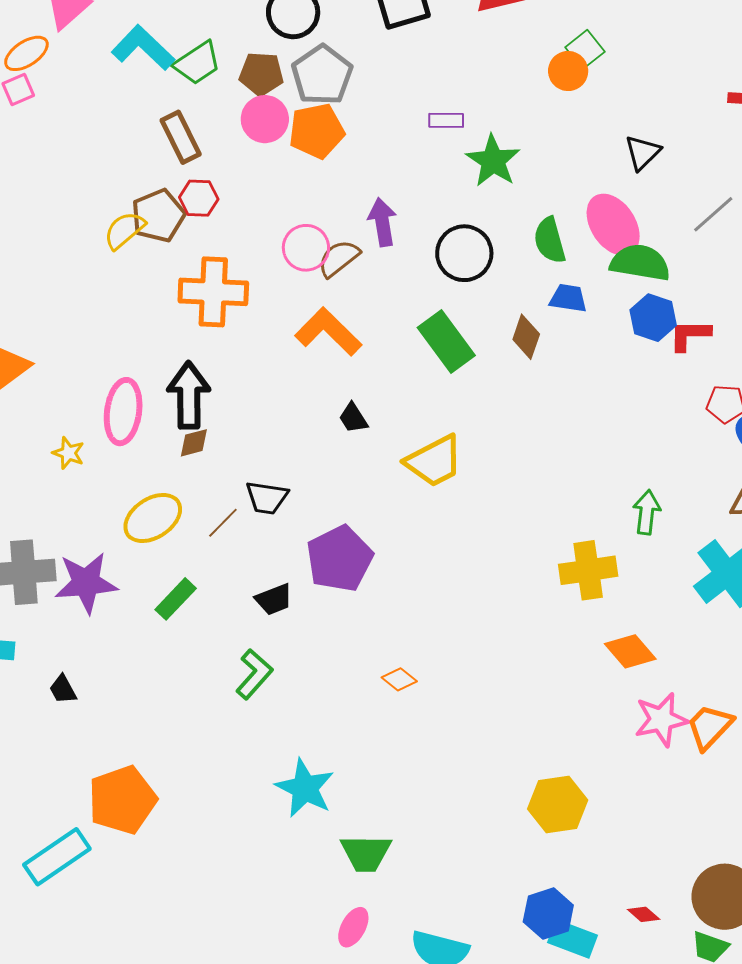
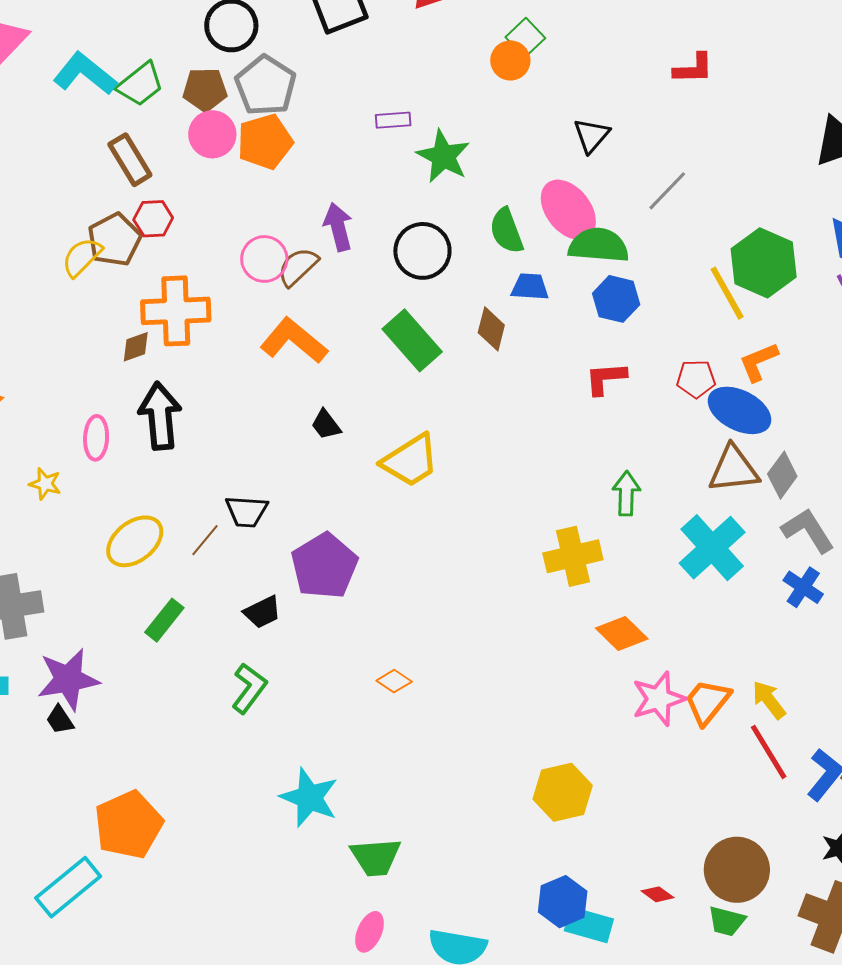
red L-shape: (690, 335) -> (606, 378), moved
pink ellipse: (123, 412) -> (96, 438), size x0.7
brown diamond: (194, 443) -> (136, 347), moved
purple star: (86, 583) -> (68, 679), moved

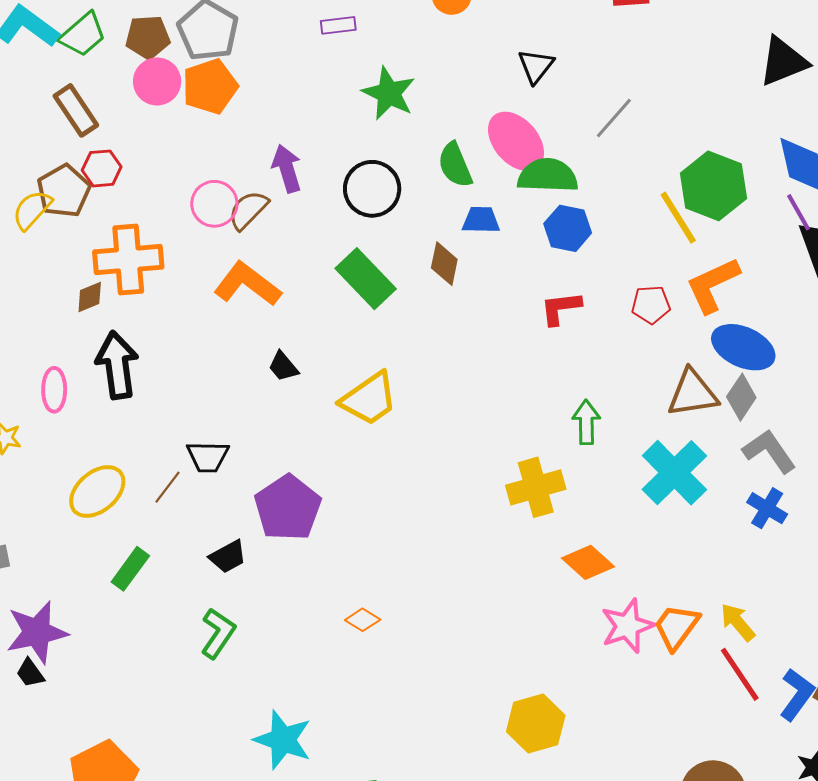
purple rectangle: (393, 120) -> (338, 25), moved
orange L-shape: (759, 362) -> (713, 285), size x1.4
blue ellipse: (739, 410) -> (743, 347), moved

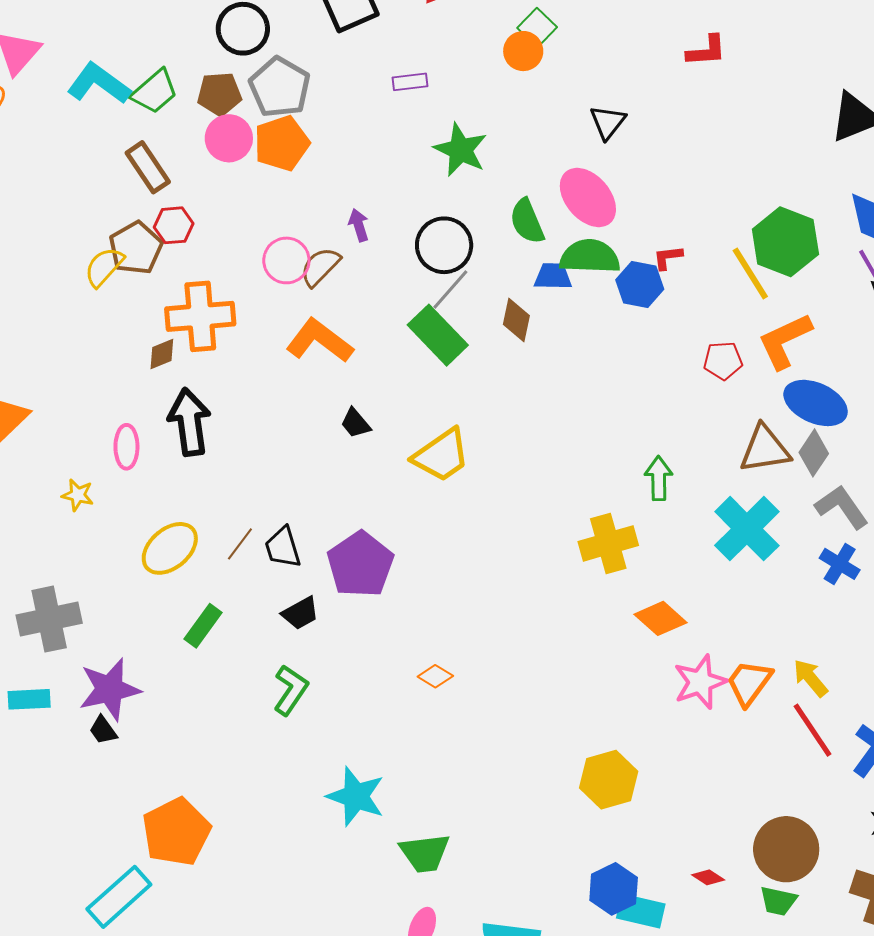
gray line: (614, 118) -> (450, 290), moved
purple arrow: (287, 169) -> (359, 225), size x0.7
green semicircle: (548, 176) -> (590, 257), moved
red L-shape: (561, 308) -> (668, 257), moved, size x0.7
black trapezoid: (208, 457) -> (283, 548), moved, turned 72

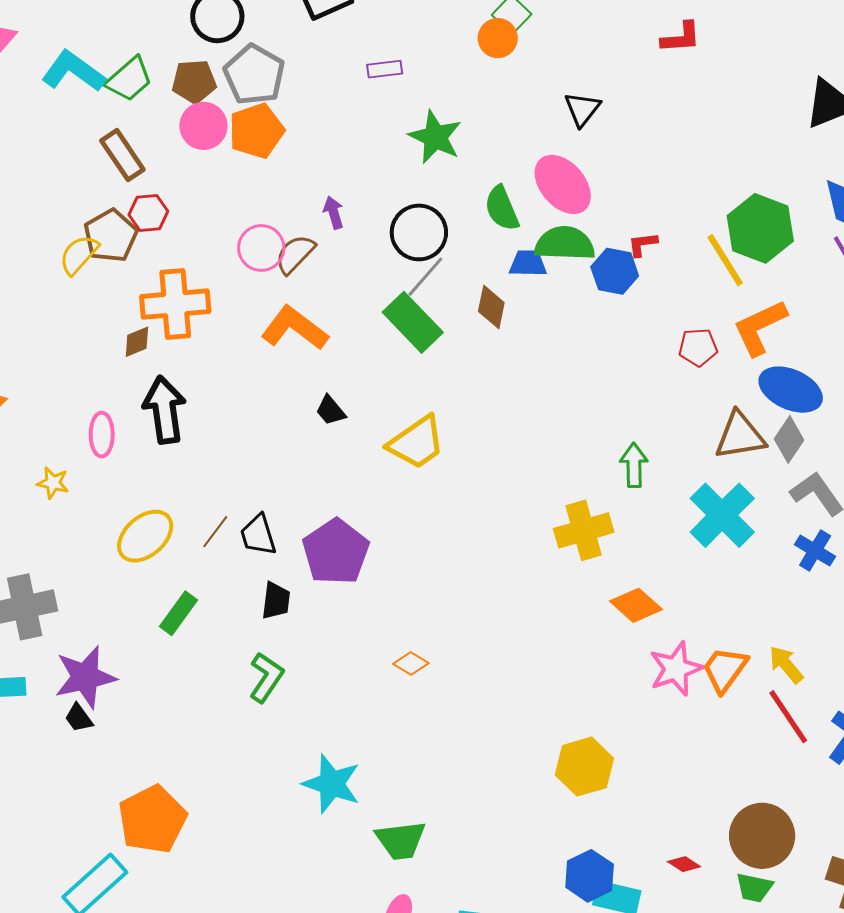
black trapezoid: (300, 613) -> (276, 601), turned -54

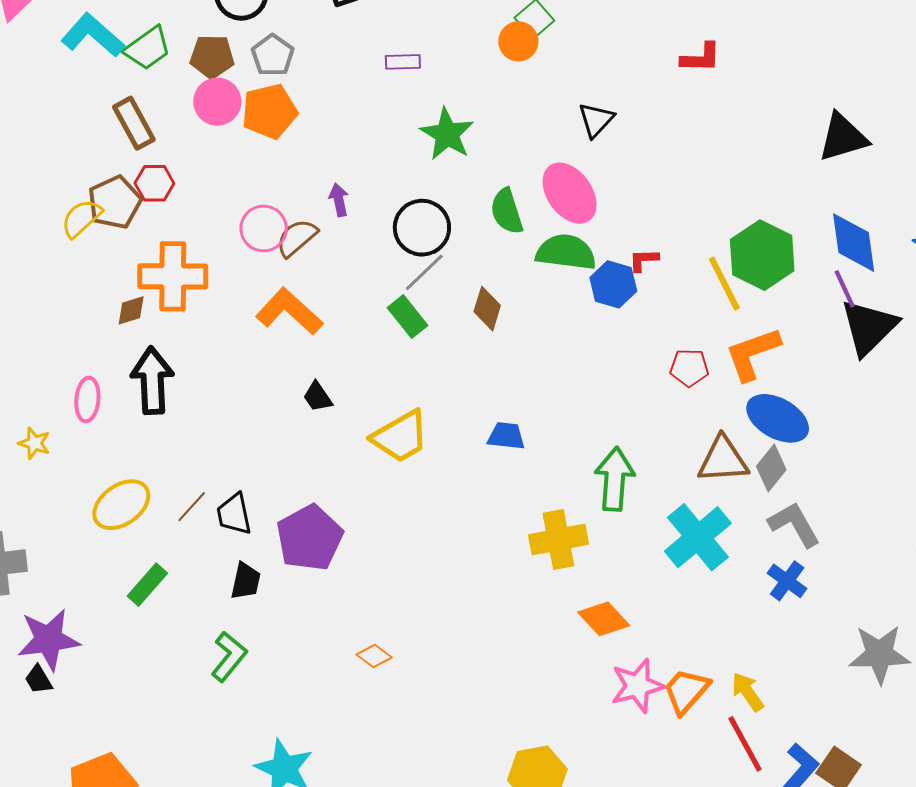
gray pentagon: (254, 75) -> (273, 55), size x0.7
blue trapezoid: (528, 263) -> (506, 436), moved
green rectangle: (413, 322) -> (408, 317), size x0.7
green arrow: (634, 465) -> (615, 479), size x1.4

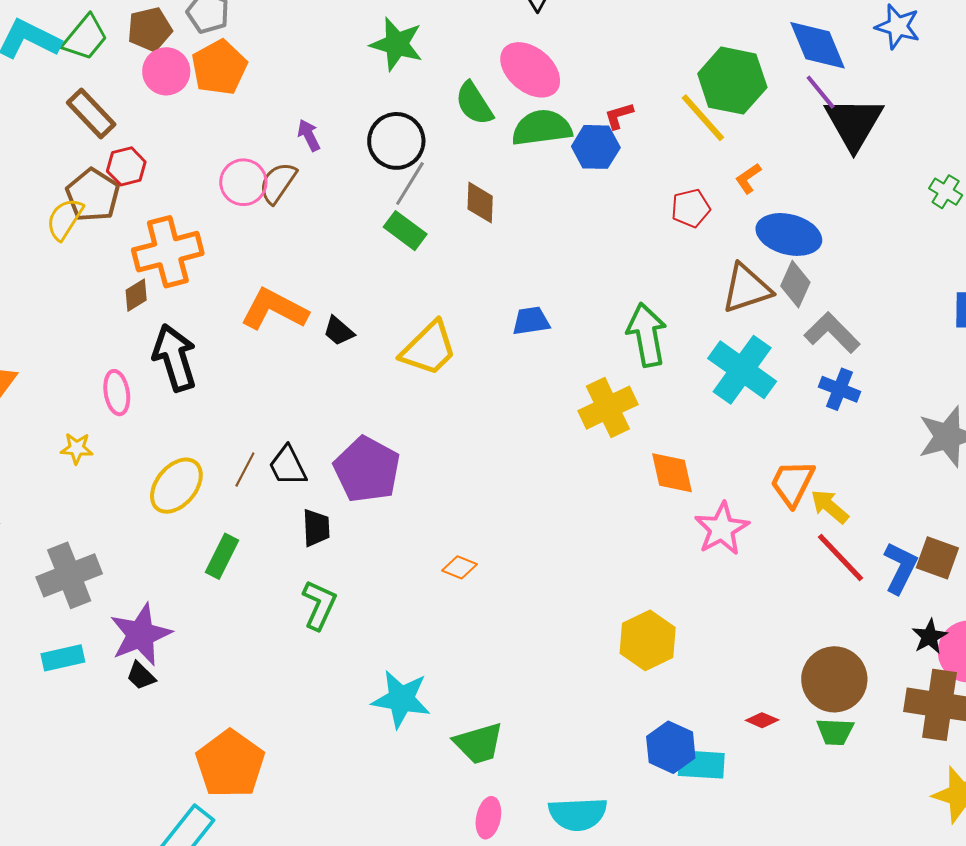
orange L-shape: (289, 311) -> (274, 309), moved
orange L-shape: (753, 354) -> (748, 178), size x0.5
orange diamond: (604, 619) -> (672, 473), turned 45
orange trapezoid: (686, 691) -> (792, 483), moved

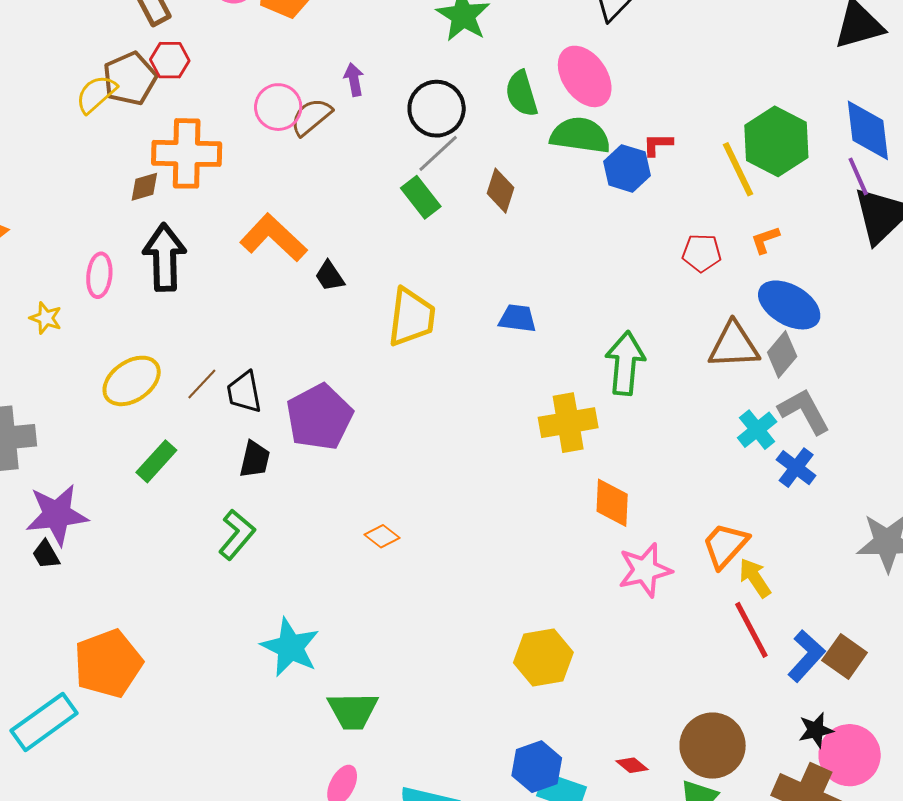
yellow trapezoid: (429, 348) -> (412, 317), turned -54
cyan cross: (742, 370) -> (757, 430), moved, size x0.6

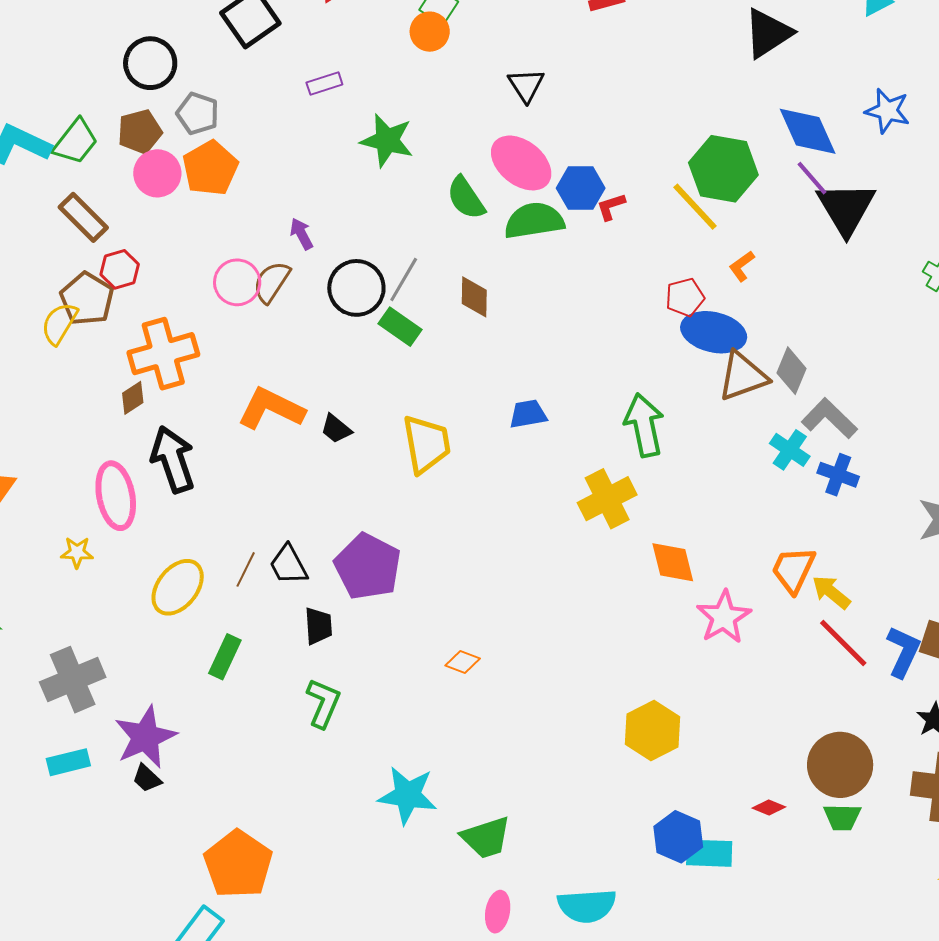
black circle: (437, 109) -> (356, 288), moved
blue hexagon: (627, 168) -> (581, 188), moved
pink ellipse: (99, 275) -> (116, 496), size x1.5
blue ellipse: (789, 305) -> (714, 332), moved

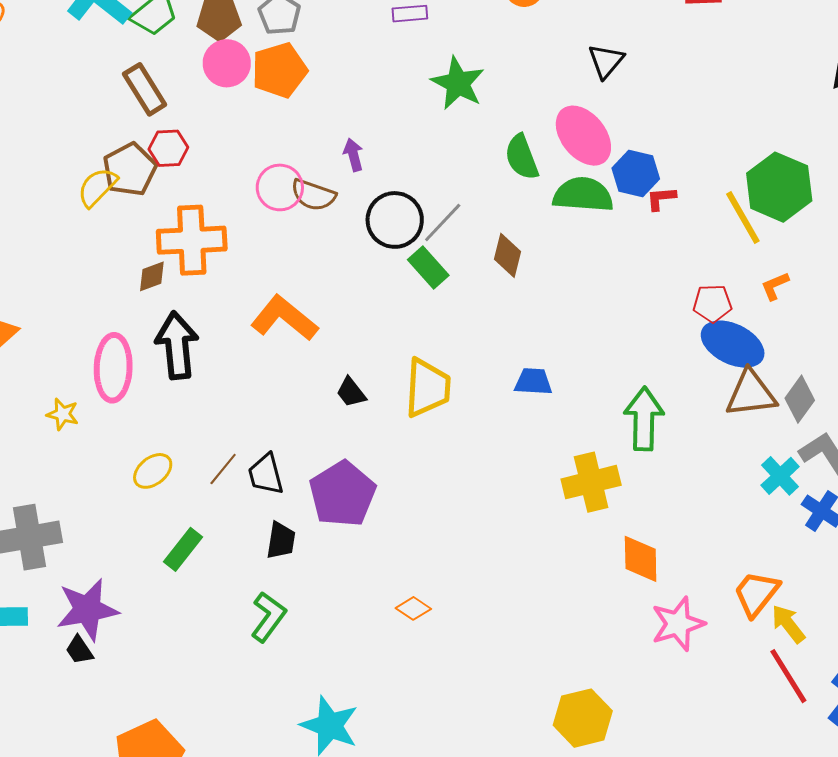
brown semicircle: (272, 282) -> (313, 195), turned -117
black trapezoid: (336, 429) -> (351, 392), moved
yellow ellipse: (178, 587) -> (153, 471), size x0.7

